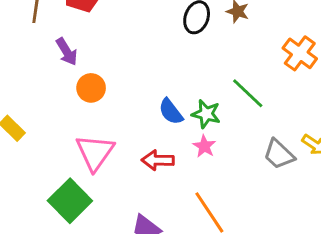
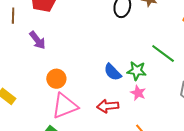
orange circle: (91, 88) -> (56, 79), moved
pink triangle: (95, 152) -> (65, 106), turned 40

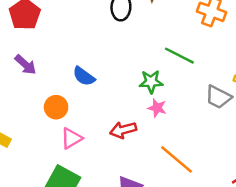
blue semicircle: (113, 72) -> (84, 76), moved
pink triangle: (65, 106) -> (71, 138), size x0.7

